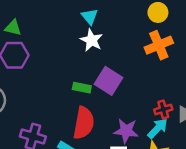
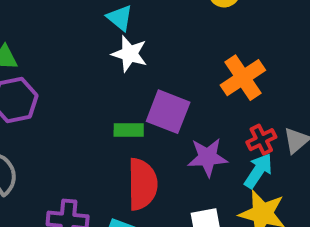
orange cross: (159, 45) -> (243, 78), moved
purple star: (126, 131) -> (208, 157), moved

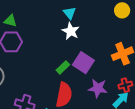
green rectangle: (129, 130) -> (63, 67), turned -56

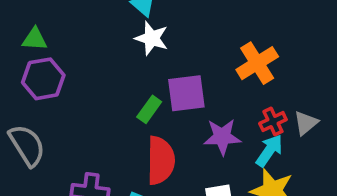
purple square: (83, 63) -> (186, 93), turned -30

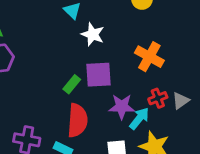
white star: (152, 38) -> (93, 34), moved
orange cross: (257, 63) -> (149, 57), turned -32
cyan arrow: (269, 151) -> (139, 118), moved

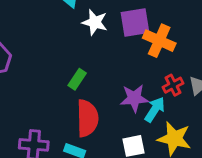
purple square: (98, 75) -> (135, 22), moved

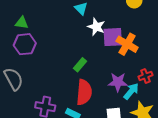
purple square: (135, 22) -> (113, 37), moved
orange cross: (159, 41) -> (127, 44), moved

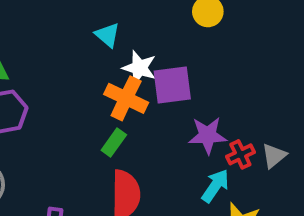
orange cross: (127, 44) -> (126, 98), moved
purple star: (118, 82) -> (208, 135), moved

